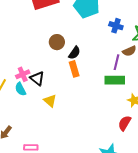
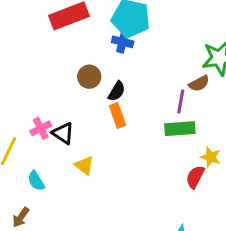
blue cross: (116, 26) -> (123, 42), moved
cyan semicircle: (20, 89) -> (36, 181), moved
red semicircle: (125, 123) -> (195, 177), moved

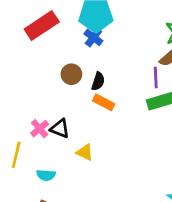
blue cross: (123, 42) -> (93, 37), turned 36
orange rectangle: (118, 115) -> (104, 102), turned -30
cyan semicircle: (36, 181) -> (46, 175), turned -42

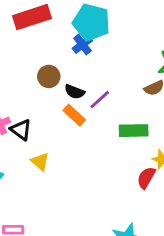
purple line: (156, 78) -> (100, 100), moved, turned 35
black semicircle: (98, 81) -> (75, 92), turned 78

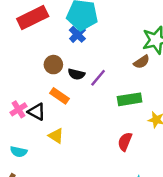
orange rectangle: (74, 115) -> (60, 96), moved
red semicircle: (146, 178) -> (125, 142), moved

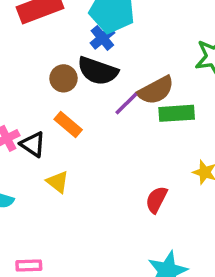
brown semicircle: (142, 62) -> (156, 90), moved, size x1.5
black semicircle: (76, 74) -> (98, 71), moved, size x1.6
green rectangle: (130, 99) -> (177, 113), moved

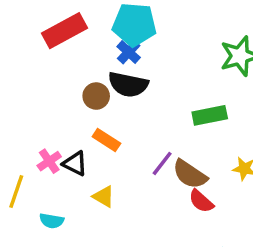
brown semicircle: (156, 90) -> (190, 174), moved, turned 69
purple line: (126, 103) -> (162, 163), moved
red semicircle: (156, 200) -> (201, 201), turned -68

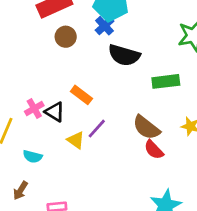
black semicircle: (128, 84) -> (124, 55), moved
brown circle: (96, 96) -> (66, 37), moved
purple line: (162, 163) -> (97, 129), moved

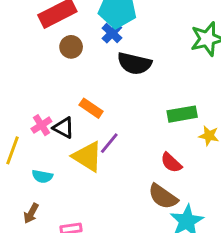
green rectangle: (166, 81) -> (182, 114), moved
brown semicircle: (146, 127) -> (163, 197), moved
yellow triangle: (76, 140) -> (87, 157), size x1.6

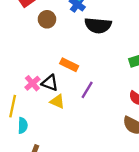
yellow triangle: (87, 157) -> (57, 102), moved, size x0.6
cyan semicircle: (42, 176) -> (23, 126), moved, turned -91

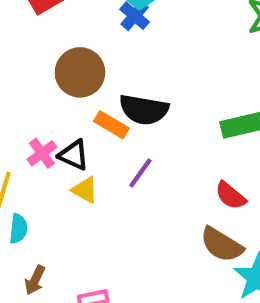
brown circle: (47, 19) -> (80, 72), moved, size x1.5
black semicircle: (98, 25) -> (144, 110), moved

